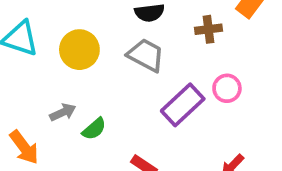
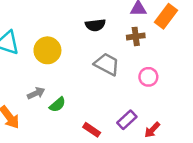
gray trapezoid: (146, 55) -> (107, 64), moved
purple rectangle: (183, 105) -> (127, 120), moved, size x0.7

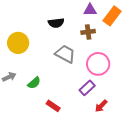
pink circle: (148, 77) -> (98, 64), size x1.5
green semicircle: (58, 105) -> (34, 83), moved
purple rectangle: (127, 120) -> (87, 88), moved

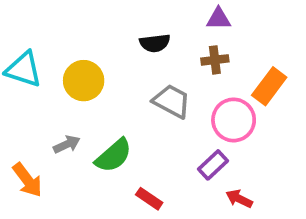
orange rectangle: (112, 16) -> (269, 86), moved
green semicircle: (34, 83) -> (114, 156), size x1.5
red arrow: (101, 106) -> (239, 199), turned 72

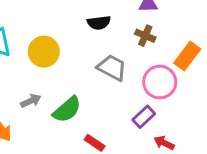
brown cross: (215, 60) -> (145, 36), turned 30

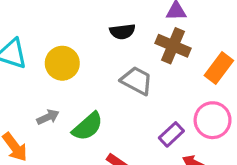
brown cross: (145, 36) -> (173, 46), size x1.5
pink circle: (160, 82) -> (213, 120), moved

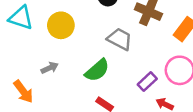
green semicircle: (88, 126) -> (97, 70), moved

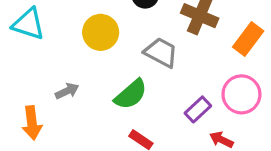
yellow circle: (61, 25) -> (101, 32), moved
orange arrow: (23, 92) -> (32, 123), turned 30

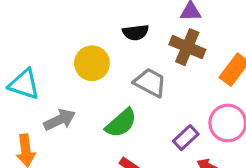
cyan triangle: (29, 24) -> (24, 84), moved
gray arrow: (67, 91) -> (60, 120), size x1.4

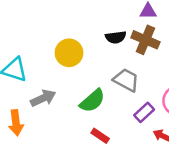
black semicircle: (136, 32) -> (116, 37), moved
gray trapezoid: (150, 83) -> (126, 80), moved

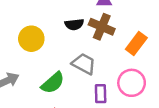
purple rectangle: (144, 112) -> (101, 94), turned -48

